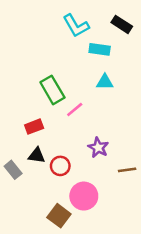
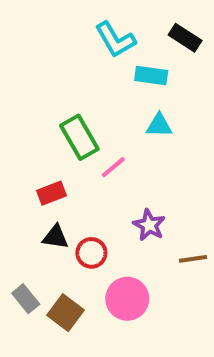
gray rectangle: (13, 170) -> (26, 299), moved
brown square: (59, 216) -> (65, 313), moved

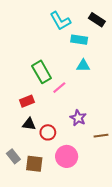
brown square: (65, 313) -> (34, 164), turned -30

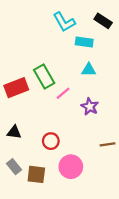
red rectangle: (27, 101) -> (16, 88), moved, size x1.5
purple star: (78, 118) -> (90, 107), moved
black triangle: (29, 124) -> (14, 132), moved

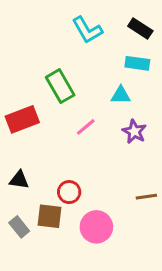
cyan rectangle: (84, 42) -> (137, 63), moved
green rectangle: (44, 76) -> (60, 86), moved
purple star: (90, 107) -> (134, 131), moved
brown square: (36, 174) -> (49, 216), moved

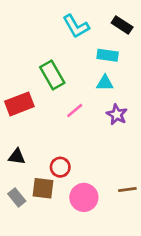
cyan rectangle: (137, 63) -> (108, 55), moved
brown line: (146, 197) -> (127, 190), moved

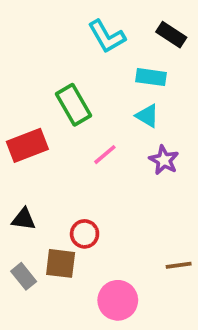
cyan triangle: (105, 83) -> (147, 116), turned 30
pink circle: (84, 197) -> (118, 300), moved

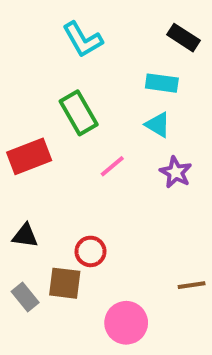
cyan L-shape: (107, 36) -> (83, 40), moved

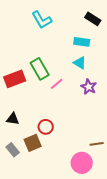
green rectangle: (79, 113) -> (40, 69), moved
brown square: (65, 283) -> (33, 143), turned -30
pink circle: (126, 323) -> (82, 163), moved

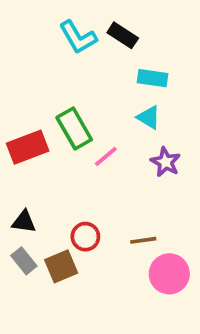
black rectangle: (93, 19) -> (123, 35), moved
brown line: (97, 144) -> (143, 240), moved
gray rectangle: (13, 150) -> (24, 261), moved
pink circle: (82, 163) -> (169, 274), moved

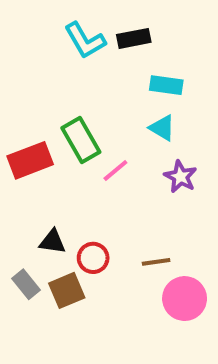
black rectangle: (123, 35) -> (134, 38), turned -44
black triangle: (24, 222) -> (52, 242), moved

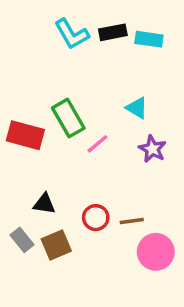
cyan rectangle: (166, 85) -> (149, 39), moved
red rectangle: (30, 160) -> (25, 135), turned 36
red circle: (93, 258) -> (96, 218), moved

